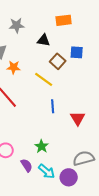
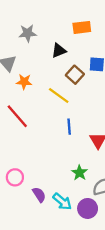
black triangle: (44, 40) -> (59, 50), turned -32
green star: (42, 146) -> (79, 173), moved

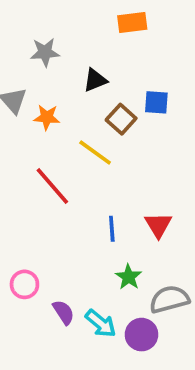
orange rectangle: (82, 27) -> (132, 23), moved
orange star: (24, 82) -> (47, 117), moved
red line: (17, 116) -> (52, 186), moved
blue line: (69, 127) -> (112, 229), moved

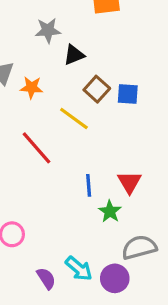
gray star: (45, 52) -> (48, 30), moved
blue square: (156, 102) -> (128, 94), moved
green star: (128, 277) -> (110, 211), moved
purple semicircle: (63, 312) -> (46, 278), moved

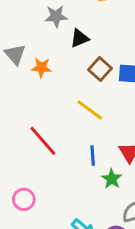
yellow line: (74, 118) -> (90, 110), moved
red line: (36, 148) -> (43, 141), moved

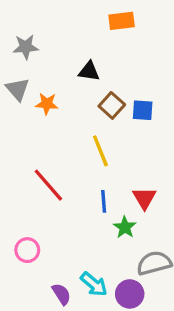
gray star: (56, 16) -> (26, 47), moved
black triangle: (79, 38) -> (89, 71), turned 30
yellow line: (90, 110) -> (100, 151), turned 32

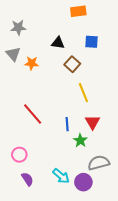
blue square: (143, 110) -> (92, 42), moved
yellow line: (100, 151) -> (83, 93), moved
purple semicircle: (61, 294) -> (27, 179), moved

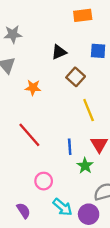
black triangle: (58, 43) -> (59, 52), turned -32
orange star: (32, 63) -> (33, 88), moved
pink circle: (19, 155) -> (44, 181), moved

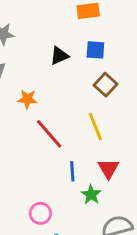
blue square: (98, 51) -> (95, 50), moved
brown square: (76, 77) -> (106, 85), moved
red line: (29, 135) -> (49, 134), moved

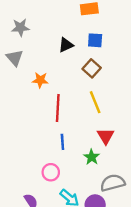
brown square: (106, 85) -> (92, 68), moved
red line: (49, 134) -> (58, 108), turned 44
blue line: (72, 171) -> (62, 142), moved

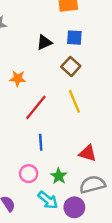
red line: (58, 108) -> (36, 107), turned 36
red triangle: (106, 136) -> (88, 153), moved, turned -42
green star: (92, 157) -> (59, 176), moved

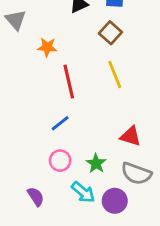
red line: (36, 107) -> (69, 82), turned -52
blue line: (41, 142) -> (60, 123), moved, turned 56
gray semicircle: (92, 184) -> (136, 174), turned -145

